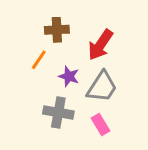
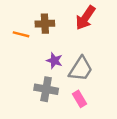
red arrow: (100, 45) -> (85, 18), moved
orange line: (39, 60) -> (21, 34), moved, turned 70

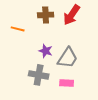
brown cross: (45, 24) -> (46, 15), moved
pink rectangle: (79, 99) -> (67, 83), turned -56

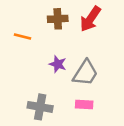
gray cross: (39, 75) -> (40, 107), moved

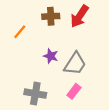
orange line: (22, 36) -> (20, 32), turned -64
pink rectangle: (84, 104) -> (74, 91), turned -56

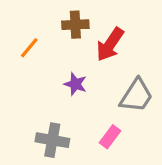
red arrow: (79, 16) -> (110, 44), moved
gray trapezoid: (75, 64) -> (136, 96), moved

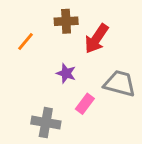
gray trapezoid: (136, 96) -> (120, 83), turned -108
pink rectangle: (110, 137) -> (85, 104), moved

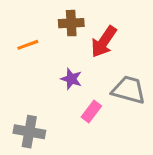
orange line: (26, 42) -> (28, 45), turned 30
gray cross: (46, 123) -> (29, 132), moved

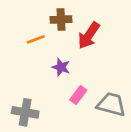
orange line: (28, 45) -> (36, 39), moved
gray trapezoid: (129, 90) -> (111, 104), moved

